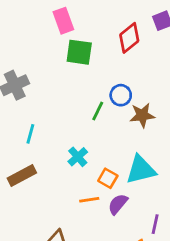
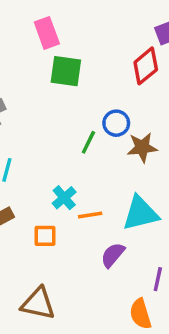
red diamond: (129, 38) -> (146, 66), moved
orange square: (108, 178) -> (45, 236), moved, turned -30
orange line: (89, 200) -> (90, 215), moved

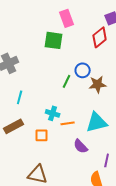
pink rectangle: (47, 33) -> (67, 18), moved
cyan cross: (64, 198) -> (53, 113), turned -32
purple semicircle: (113, 255) -> (81, 146), turned -84

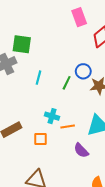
pink rectangle: (67, 18) -> (79, 17), moved
green square: (54, 40) -> (22, 44), moved
cyan line: (20, 97) -> (38, 78), moved

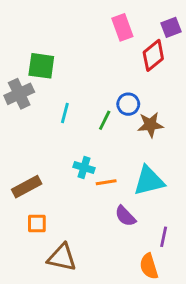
orange square: (41, 139) -> (37, 224), moved

